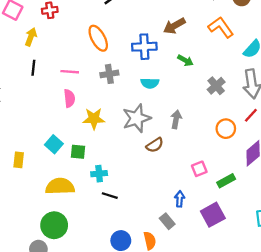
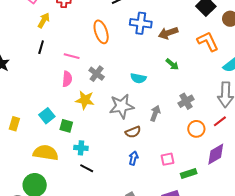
blue cross: (144, 47) -> (141, 23), moved
gray cross: (109, 74) -> (97, 74), moved, turned 35
gray cross: (216, 86) -> (186, 101), moved
blue arrow: (180, 199) -> (133, 158), moved

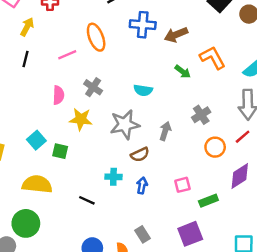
orange L-shape: (208, 41) -> (213, 58), moved
pink line: (72, 56) -> (67, 55), moved, turned -35
cyan cross: (81, 148) -> (113, 177), moved

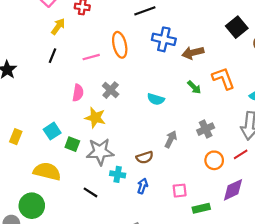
gray star: (125, 125) -> (100, 152), moved

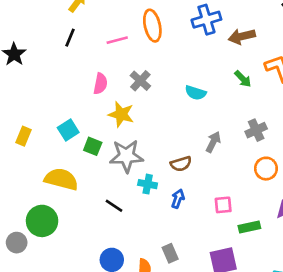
blue cross: (164, 39) -> (206, 20), turned -30

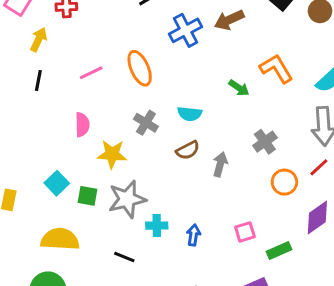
orange ellipse: (152, 26) -> (140, 68), moved
brown arrow: (242, 36) -> (229, 20), moved
gray cross: (140, 81) -> (146, 123), moved
brown semicircle: (181, 164) -> (188, 150), moved

